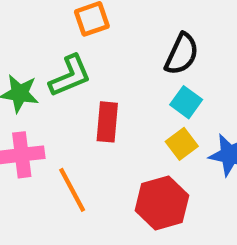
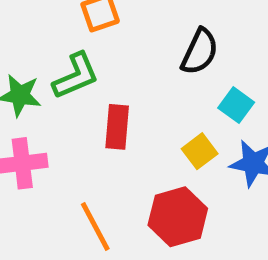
cyan square: (186, 102) -> (236, 105), moved
orange line: (72, 190) -> (95, 227), moved

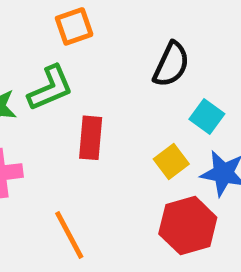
red hexagon: (178, 217) -> (188, 226), moved

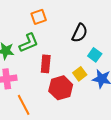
red hexagon: (188, 226) -> (61, 88), moved
orange line: (69, 235) -> (24, 105), moved

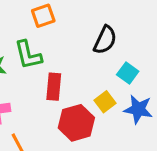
green L-shape: (29, 43) -> (28, 55), turned 100

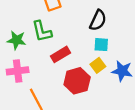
cyan square: (128, 73) -> (101, 45), moved, turned -32
red rectangle: (54, 87) -> (61, 54), turned 54

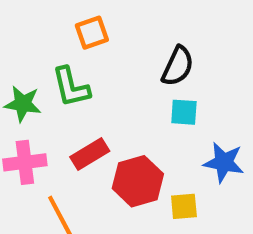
red rectangle: (61, 54) -> (90, 154), moved
yellow square: (98, 65) -> (184, 206), moved, turned 32

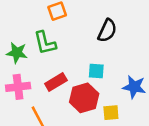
cyan square: (184, 112) -> (96, 71), moved

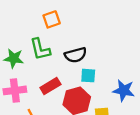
black semicircle: (107, 31) -> (76, 55), moved, turned 50

